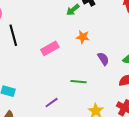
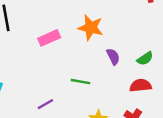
orange star: (83, 37) -> (91, 28), size x1.5

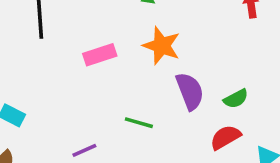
purple semicircle: (113, 57) -> (190, 91), size x1.5
red semicircle: (141, 85) -> (225, 137), turned -30

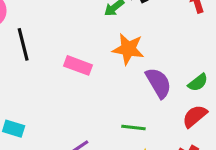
pink rectangle: (100, 55) -> (78, 65), turned 48
green line: (139, 123) -> (133, 127), moved

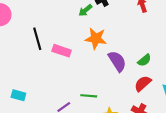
black line: (23, 44) -> (37, 39), moved
green line: (133, 127) -> (89, 96), moved

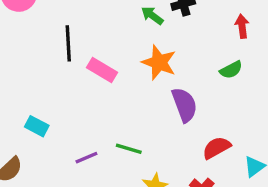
green arrow: (85, 10) -> (152, 15), turned 64
green semicircle: (144, 60) -> (231, 70), moved
cyan rectangle: (18, 95) -> (37, 126), moved

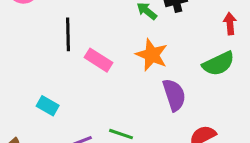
green semicircle: (231, 70) -> (218, 64), size x1.5
cyan rectangle: (37, 126) -> (48, 106), moved

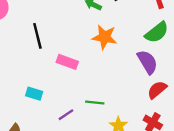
pink rectangle: (99, 60) -> (67, 62), moved
purple semicircle: (174, 95) -> (147, 62), moved

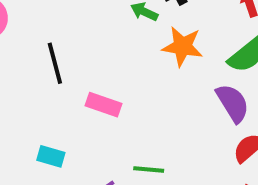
orange star: (105, 37) -> (182, 46), moved

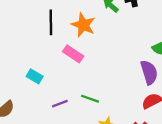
orange star: (182, 46) -> (83, 25), moved

